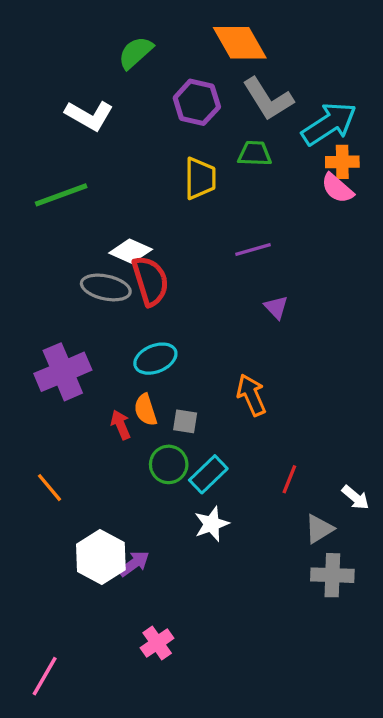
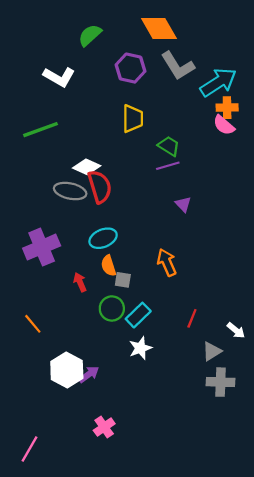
green trapezoid: (255, 154) -> (169, 146), moved, turned 30
orange semicircle: (145, 410) -> (109, 266), moved

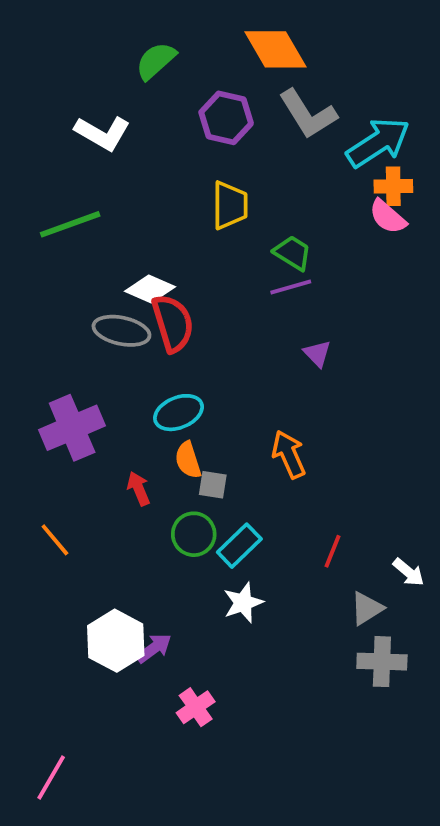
orange line: (33, 324) -> (55, 540), moved
pink cross: (104, 427) -> (196, 707), moved

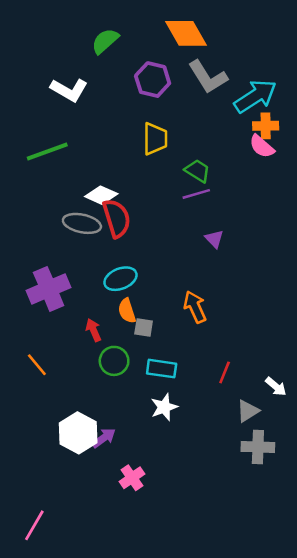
green circle: (194, 534) -> (114, 361), moved
cyan rectangle: (239, 546) -> (162, 369), turned 52

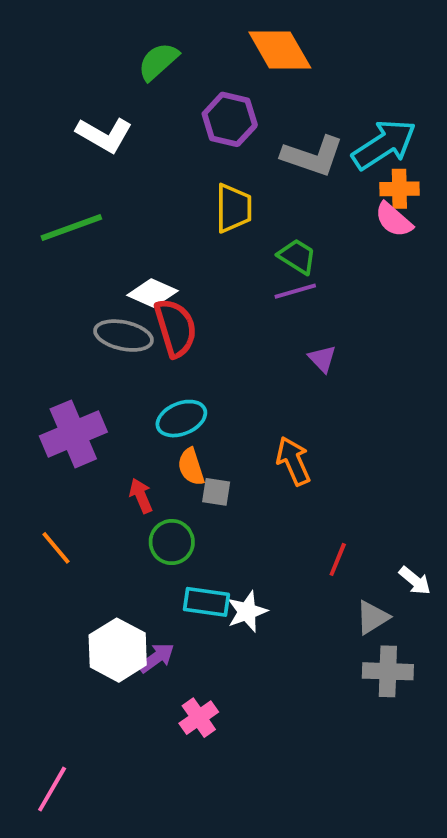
gray L-shape: (208, 77) -> (313, 156), moved, turned -39
cyan rectangle: (162, 369) -> (206, 602), moved

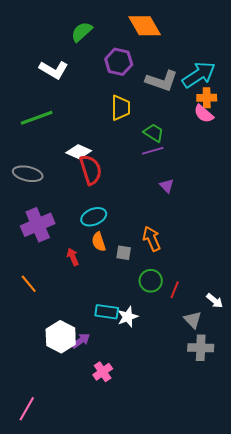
gray ellipse: (123, 336) -> (28, 174), moved
gray square: (216, 492) -> (124, 253), moved
green circle: (172, 542) -> (151, 281), moved
gray triangle: (372, 617) -> (193, 320), turned -42

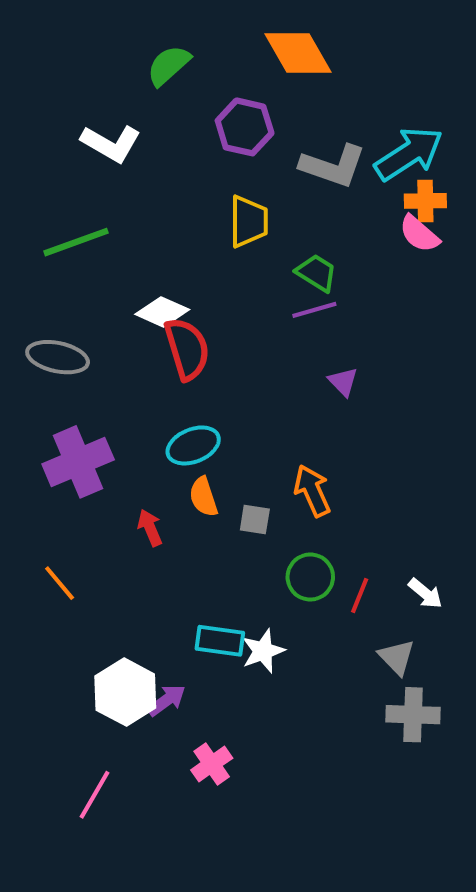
white arrow: (215, 301) -> (425, 593), moved
pink line: (27, 409) -> (95, 795), moved

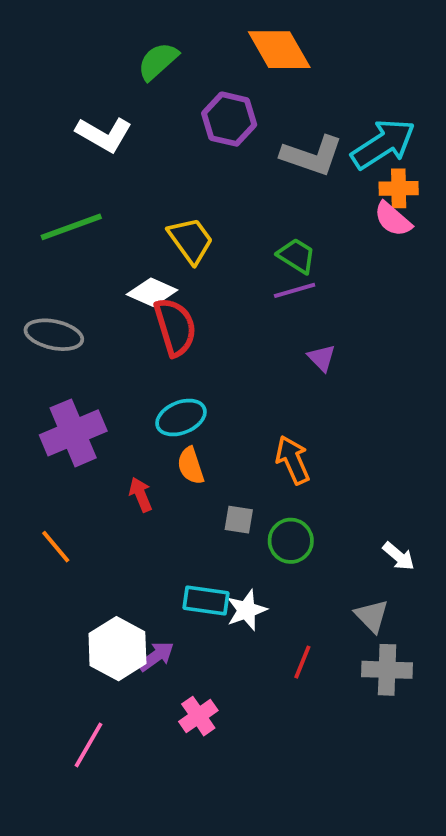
yellow trapezoid: (249, 221) -> (191, 240), moved, turned -36
gray square: (255, 519) -> (239, 520), moved
red line: (360, 596) -> (302, 662), moved

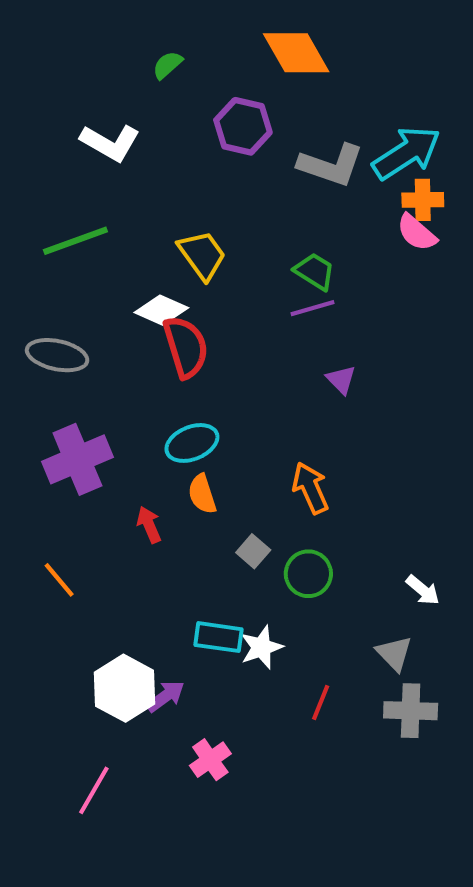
green semicircle: (158, 61) -> (167, 65), size x0.7
gray square: (239, 520) -> (253, 551), turned 32

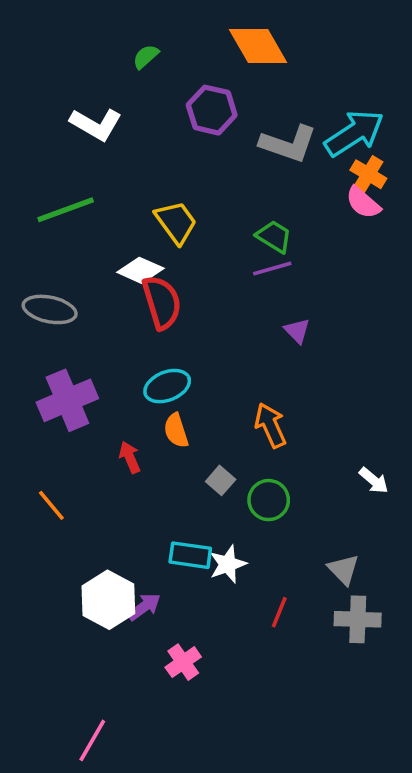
orange cross: (423, 200) -> (368, 174), turned 32
white arrow: (423, 590) -> (374, 480), moved
pink line: (94, 790) -> (92, 740), moved

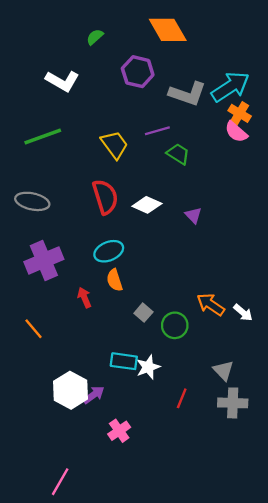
purple line: (272, 269) -> (157, 131), moved
white diamond: (140, 270) -> (147, 205), moved
orange arrow: (270, 425) -> (211, 304), moved, turned -32

